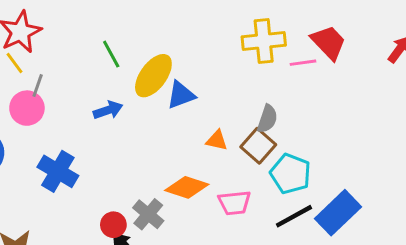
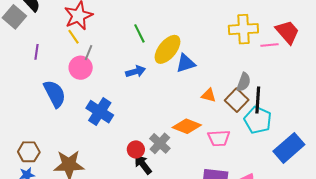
black line: (294, 216) -> (258, 100), moved, turned -60

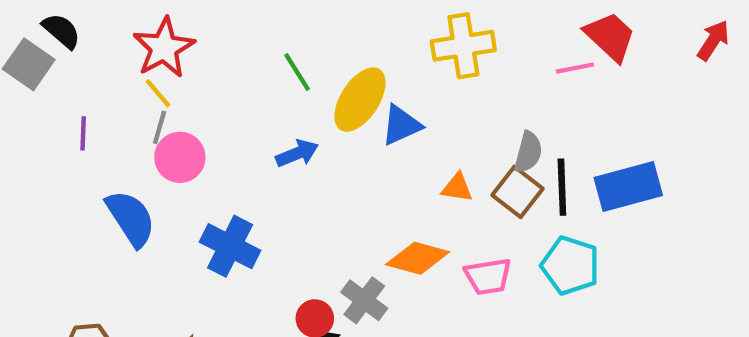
yellow cross: (243, 29) -> (463, 46), moved
gray line: (89, 53) -> (160, 127), moved
cyan pentagon: (258, 120) -> (570, 265), moved
blue rectangle: (289, 148) -> (628, 186), moved, turned 32

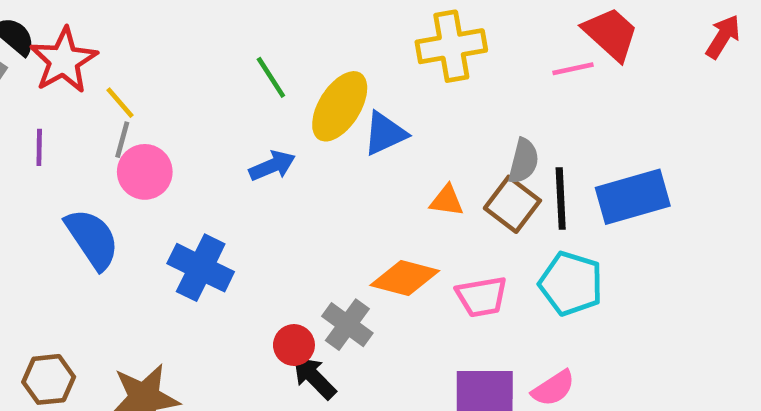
red star: (164, 48) -> (64, 60), moved

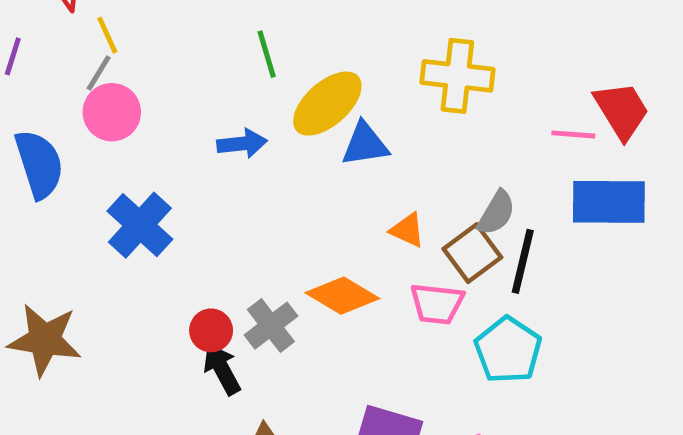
blue rectangle: (633, 197) -> (609, 202), moved
pink trapezoid: (482, 297) -> (437, 304), moved

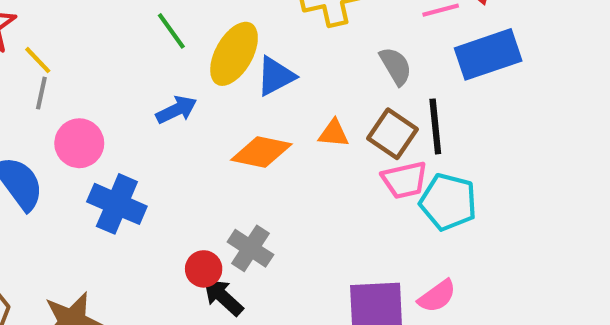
pink circle: (112, 112) -> (79, 143), moved
gray semicircle: (496, 213) -> (396, 66), moved, turned -42
orange diamond: (342, 296) -> (261, 152), moved
pink trapezoid: (437, 304) -> (405, 180), moved

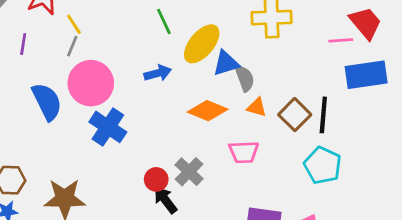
gray semicircle: (396, 66) -> (245, 78), moved
pink circle: (79, 143) -> (91, 83), size x1.4
pink trapezoid: (405, 180) -> (244, 152), moved

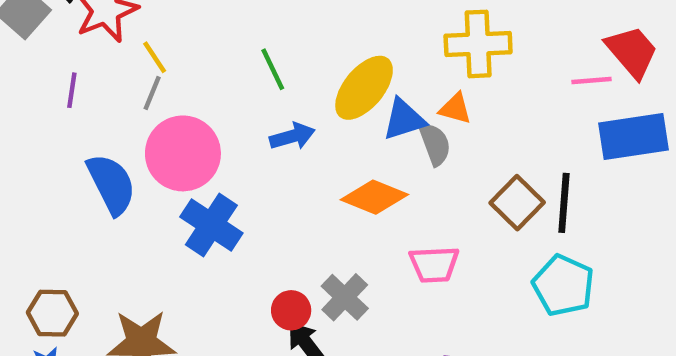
green line: (164, 21) -> (273, 69), moved
orange triangle: (257, 107) -> (455, 108), moved

